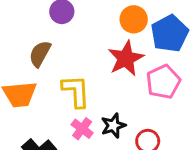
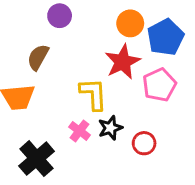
yellow L-shape: (76, 91) -> (93, 94), moved

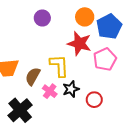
purple circle: (60, 16) -> (42, 18), moved
brown semicircle: (38, 57) -> (33, 76), moved
red star: (123, 62) -> (79, 43), turned -30

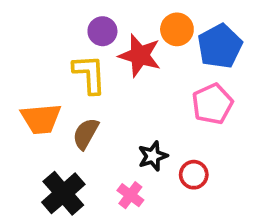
red star: (79, 43) -> (140, 55), moved
yellow L-shape: (59, 66) -> (89, 74), moved
pink cross: (50, 91) -> (130, 195), moved

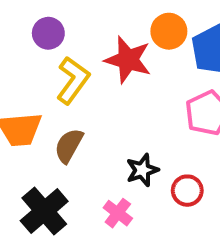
purple circle: (102, 31) -> (48, 33), moved
yellow L-shape: (89, 74) -> (73, 80), turned 39

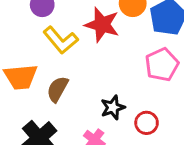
yellow L-shape: (73, 80) -> (61, 40), turned 104

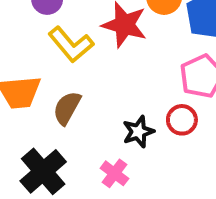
red circle: (147, 123) -> (182, 120), moved

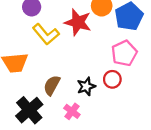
brown semicircle: (67, 108) -> (52, 85), moved

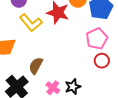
red circle: (112, 79) -> (102, 61), moved
black star: (86, 86) -> (73, 87), moved

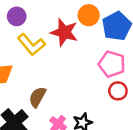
pink pentagon: (97, 39) -> (112, 64), turned -30

